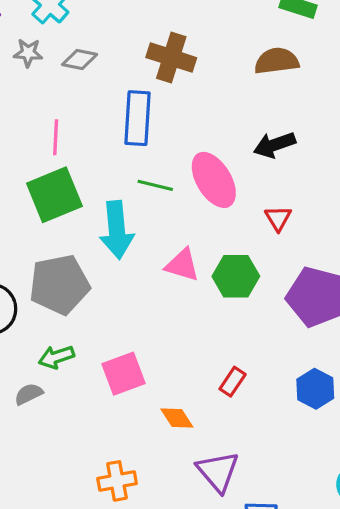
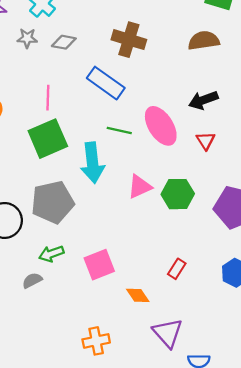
blue rectangle: (138, 118) -> (106, 83), turned -57
red triangle: (278, 218) -> (206, 141), moved
pink triangle: (182, 265) -> (140, 187), turned -40

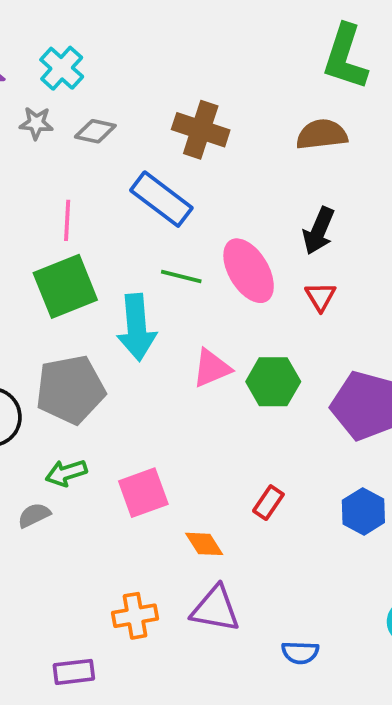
black arrow: (203, 100) -> (319, 231), turned -48
purple triangle: (168, 333) -> (215, 609), moved, turned -40

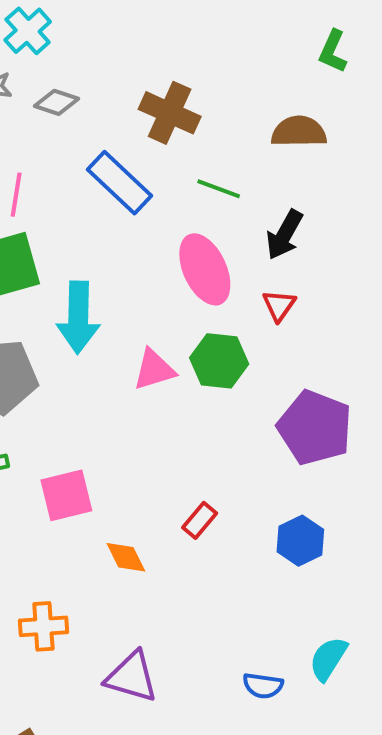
green L-shape: (345, 57) -> (333, 51), size x0.6
green line: (181, 276) -> (219, 189), moved
green hexagon: (273, 382) -> (219, 361), moved
purple triangle: (215, 609) -> (131, 677), moved
blue semicircle: (300, 653) -> (263, 686), moved

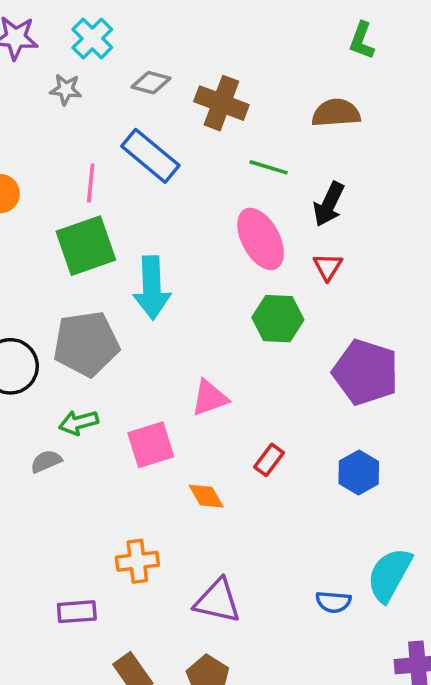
gray diamond: (56, 102) -> (151, 83), moved
blue rectangle: (120, 183) -> (150, 156), moved
pink triangle: (154, 370) -> (210, 398), moved
cyan semicircle: (328, 659) -> (389, 575), size x1.4

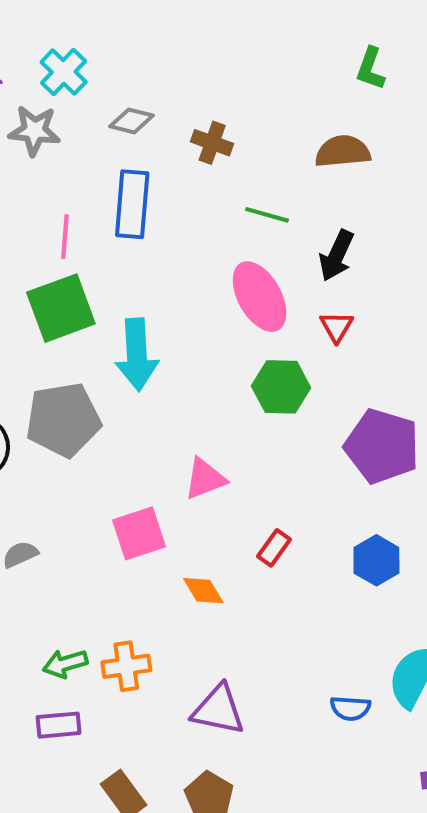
gray star: (66, 89) -> (34, 131), size x1.4
brown cross: (221, 103) -> (212, 143), size x0.7
blue rectangle: (150, 156) -> (132, 204), turned 56
green arrow: (79, 423) -> (65, 664), moved

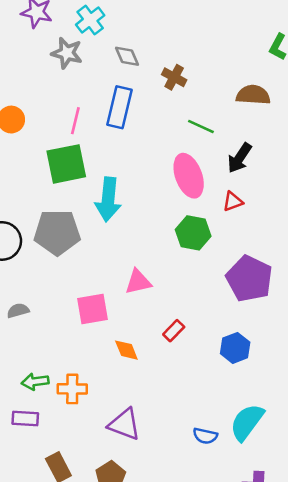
gray diamond: (131, 121) -> (127, 56), turned 44
red triangle: (337, 327) -> (233, 201), turned 30

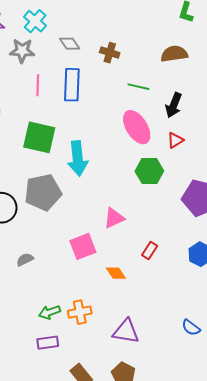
pink line: (75, 121) -> (38, 85), moved
green square: (66, 164) -> (39, 137), turned 36
blue semicircle: (205, 436) -> (191, 328), turned 36

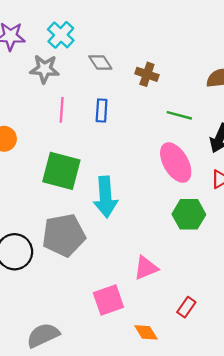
blue rectangle: (72, 85) -> (102, 110), size x0.6
gray semicircle: (25, 260) -> (43, 335), moved, size x1.6

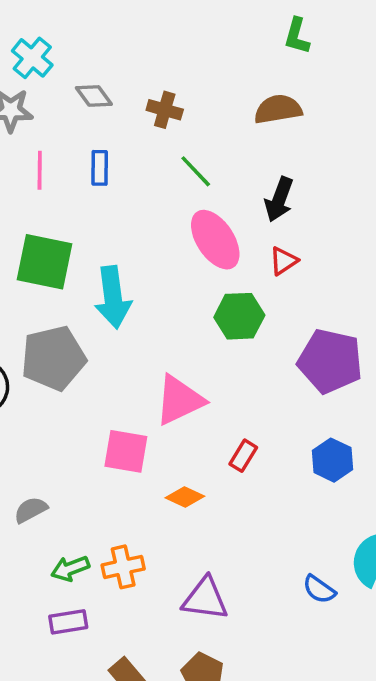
green line: (179, 115) -> (196, 171), moved, turned 35
pink triangle: (146, 268) -> (179, 400), size x1.4
pink square: (108, 300) -> (126, 451), turned 32
orange diamond: (146, 332) -> (185, 497), turned -30
gray semicircle: (43, 335) -> (31, 510), size x0.7

